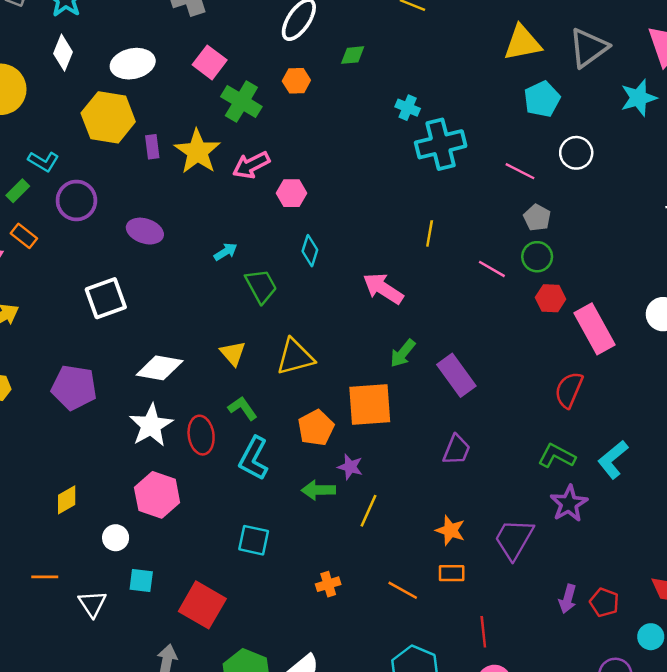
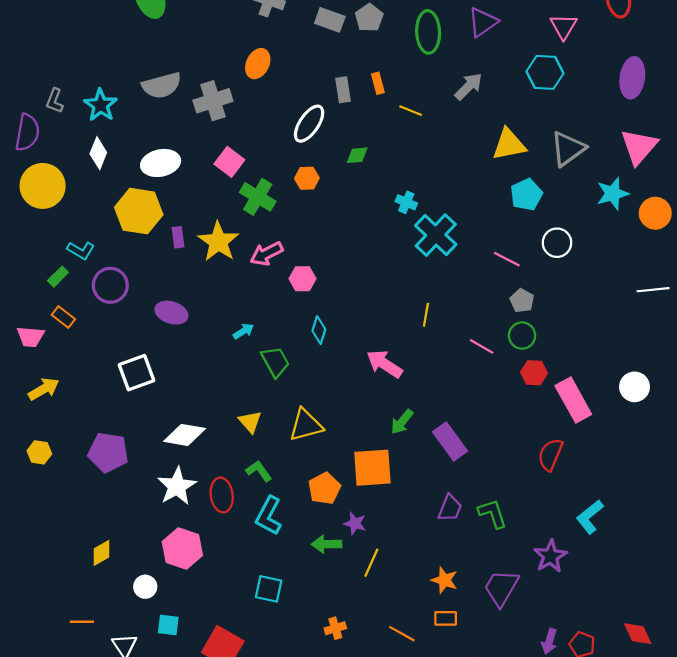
cyan cross: (441, 144) -> (436, 235), turned -33
green L-shape: (557, 456) -> (493, 514), moved, turned 44

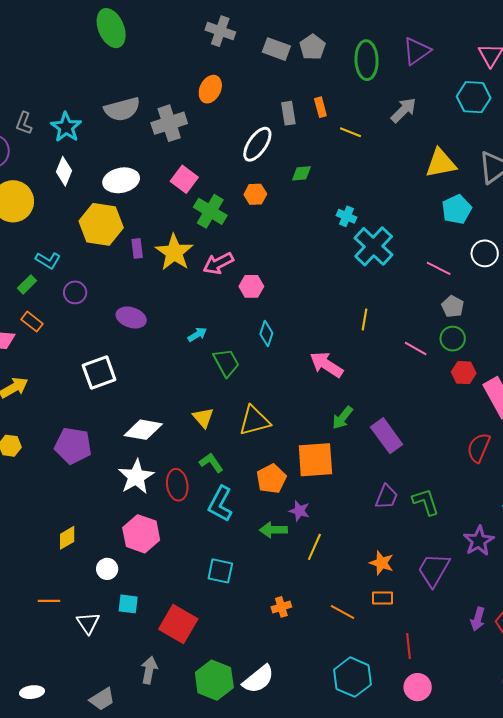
purple circle: (110, 285) -> (75, 292), size x0.7

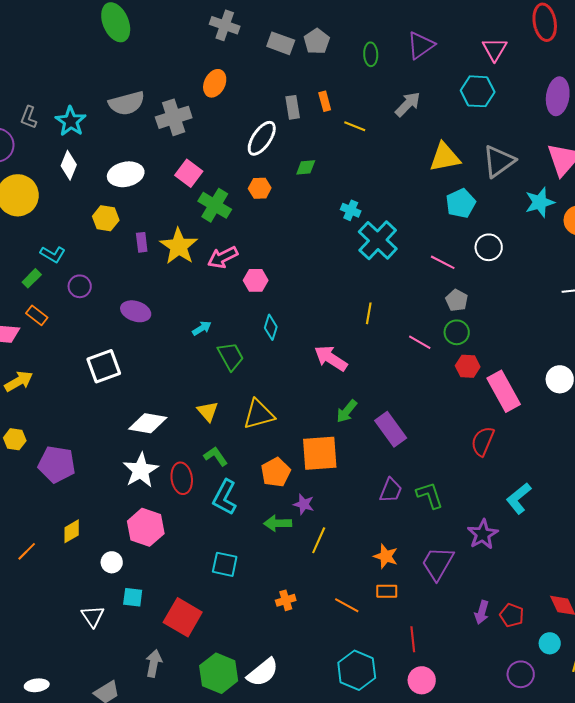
green ellipse: (367, 60) -> (371, 54), size x0.6
yellow hexagon: (101, 224) -> (106, 218), size x0.6
purple pentagon: (73, 446) -> (57, 464), moved
orange line: (49, 601) -> (27, 551), moved, turned -45

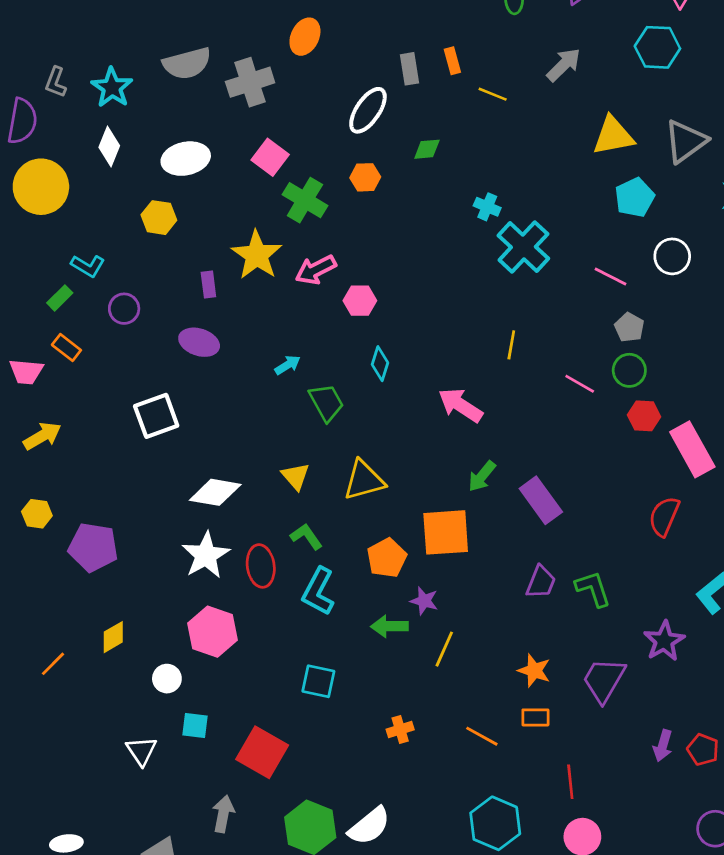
purple rectangle: (142, 242) -> (208, 285), moved

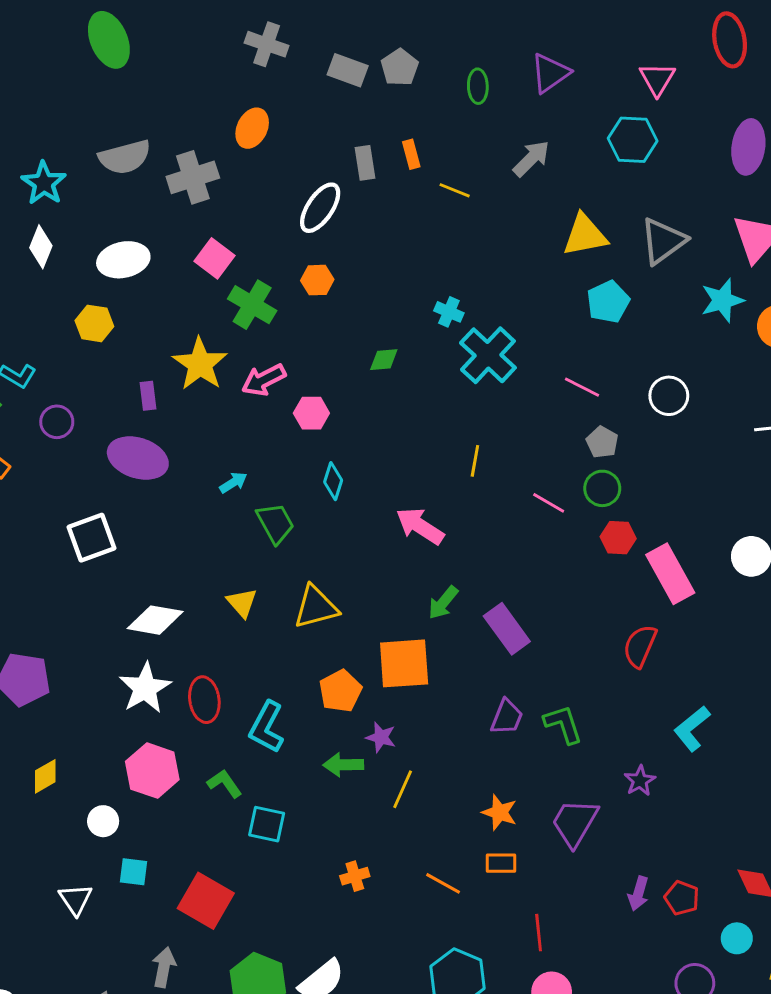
green diamond: (427, 149) -> (384, 360), moved
white circle: (672, 256) -> (669, 396), moved
purple ellipse: (199, 342) -> (138, 458), size x1.4
green L-shape: (306, 536) -> (225, 784), moved
purple star: (664, 641) -> (640, 781), size x0.7

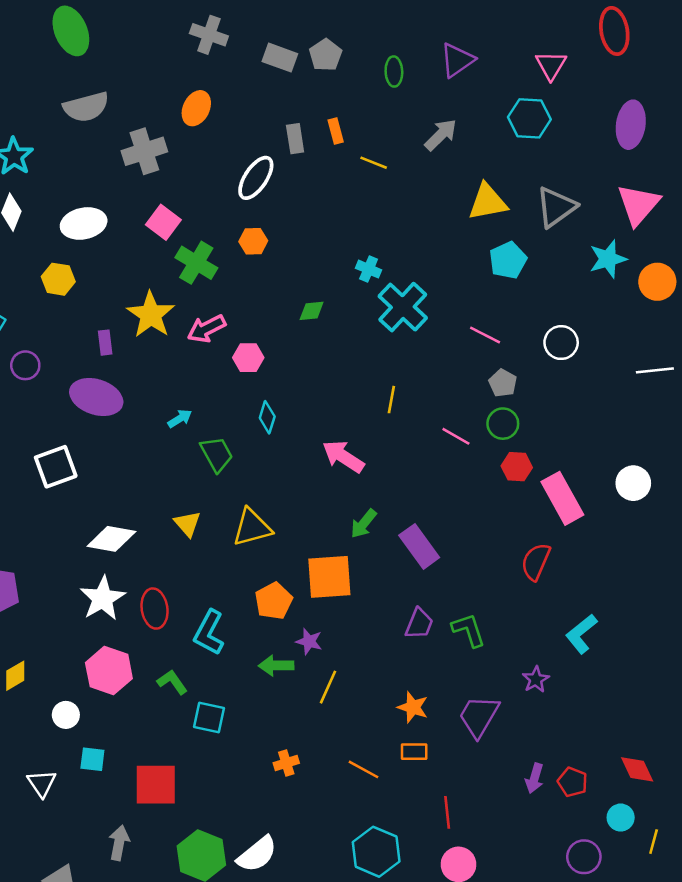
gray semicircle: (125, 157) -> (86, 107), moved
red square: (206, 901) -> (156, 785), turned -30

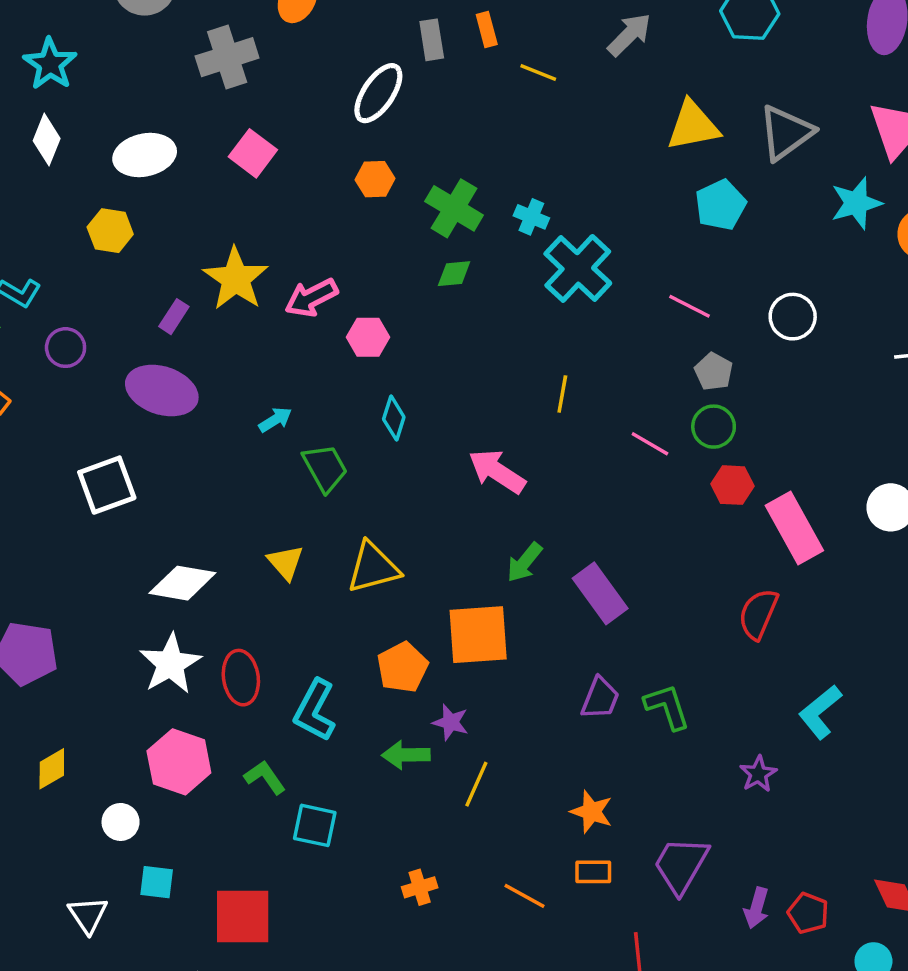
green cross: (196, 263) -> (454, 208), moved
purple rectangle: (105, 343) -> (174, 317), turned 40
purple trapezoid: (479, 716) -> (681, 865), moved

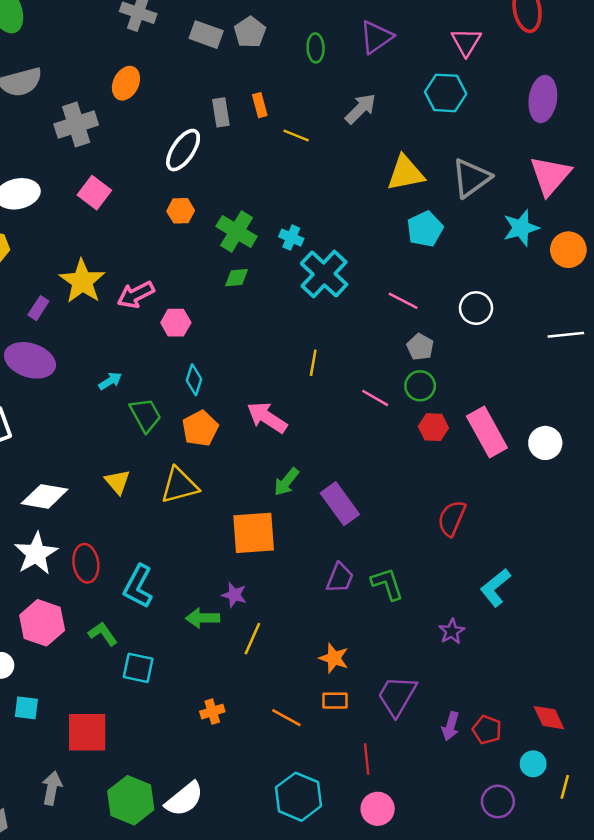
pink rectangle: (794, 528) -> (487, 432), moved
orange pentagon: (402, 667) -> (200, 428), moved

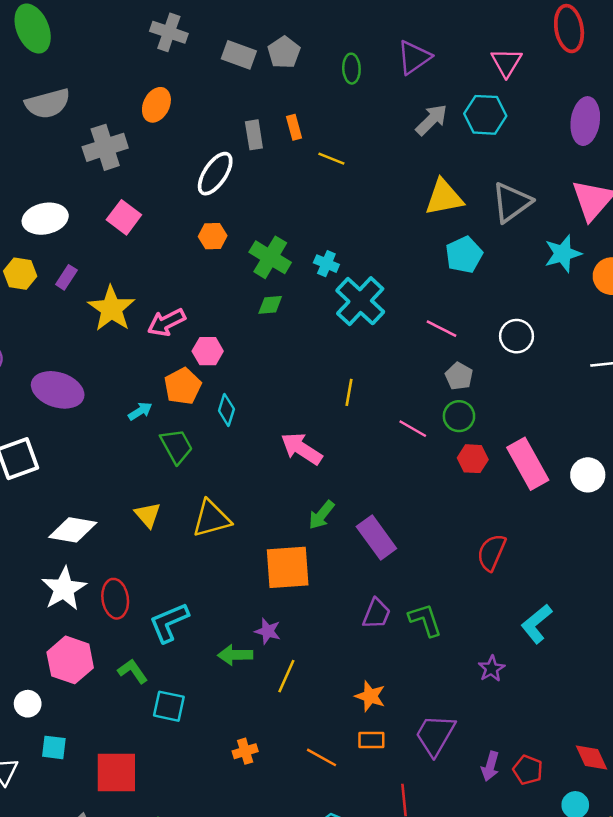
gray arrow: (361, 109) -> (431, 120), moved
purple rectangle: (38, 308) -> (66, 277), moved
orange pentagon: (200, 428) -> (183, 386), moved
cyan L-shape: (138, 586) -> (169, 622), turned 39

